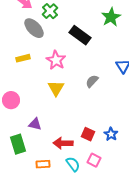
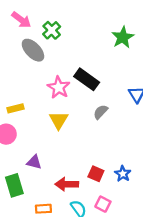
black rectangle: (80, 35) -> (87, 79), moved
yellow rectangle: (23, 58) -> (15, 108), moved

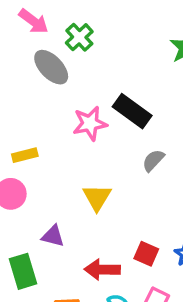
pink star: (59, 87) -> (90, 123), turned 30
yellow triangle: (59, 120) -> (97, 197), moved

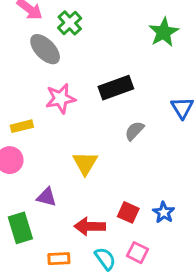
black rectangle: (132, 111) -> (116, 88), turned -56
pink star: (90, 123) -> (60, 98), moved

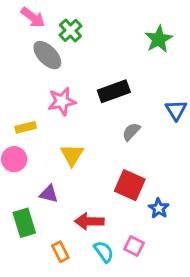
yellow triangle: (85, 163) -> (72, 155), moved
red square: (128, 212) -> (130, 185), moved, size x1.5
orange rectangle: (59, 259) -> (60, 252), turned 66

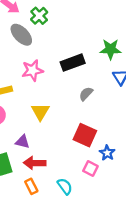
green star: (159, 39) -> (111, 49), moved, turned 30
red arrow: (89, 221) -> (35, 163), moved
pink square: (134, 246) -> (90, 169), moved

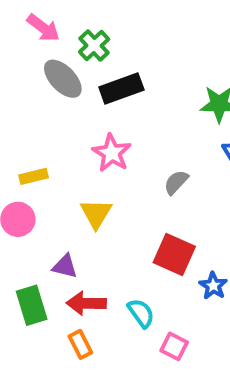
black rectangle: (73, 63) -> (121, 88), moved
pink star: (32, 70) -> (112, 153), moved, turned -30
pink square: (90, 169) -> (174, 346), moved
cyan semicircle: (65, 186) -> (141, 313), moved

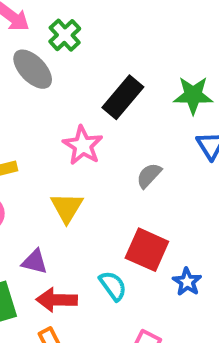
black rectangle: (121, 88) -> (123, 97), moved, turned -30
cyan semicircle: (141, 313) -> (113, 286), moved

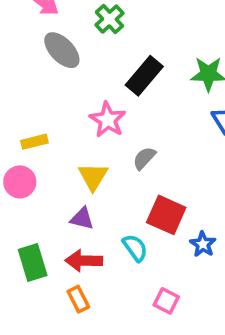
green cross: (65, 35) -> (109, 19), moved
gray semicircle: (149, 175) -> (144, 158), moved
purple triangle: (35, 262) -> (82, 219), moved

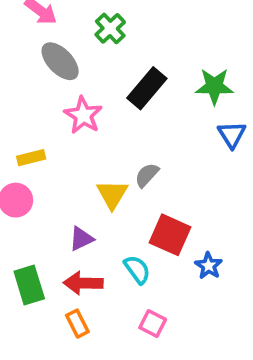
pink star: (108, 120) -> (83, 115), moved
yellow triangle: (93, 176) -> (112, 194), moved
purple triangle: (82, 219) -> (81, 239), turned -40
pink square: (166, 301) -> (153, 324), moved

